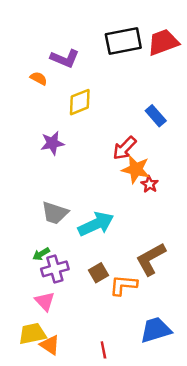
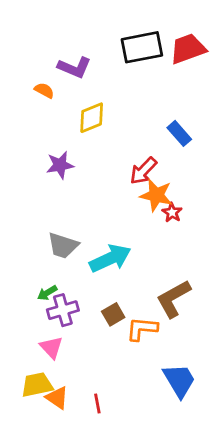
blue trapezoid: (156, 330) -> (179, 380), turned 76
red line: (103, 350) -> (97, 403), moved

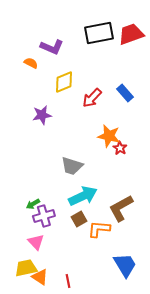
red arrow: (143, 171) -> (92, 98), moved
gray trapezoid: (63, 245) -> (72, 166), moved
cyan arrow: (110, 258) -> (83, 196), moved

